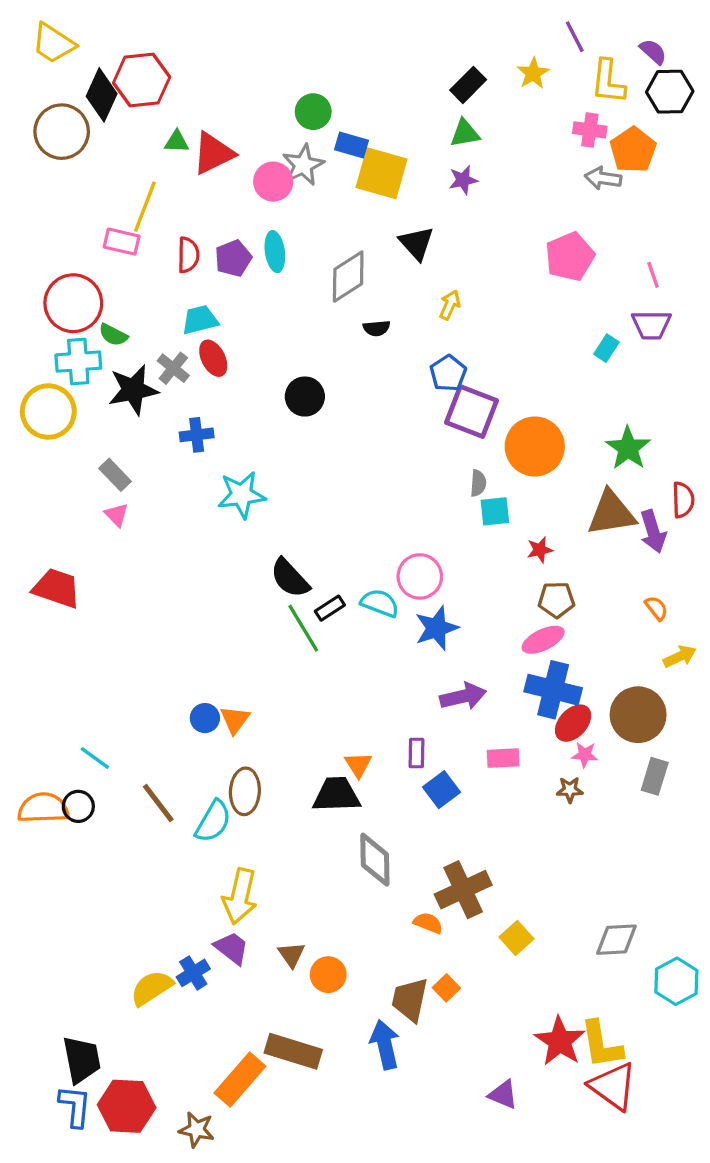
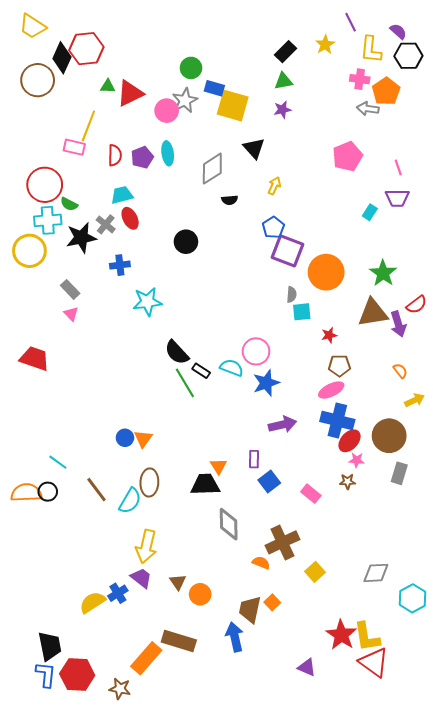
red semicircle: (683, 500) -> (417, 305), turned 55
black rectangle: (330, 608) -> (201, 371), turned 66
pink rectangle: (503, 758) -> (311, 494), moved, turned 42

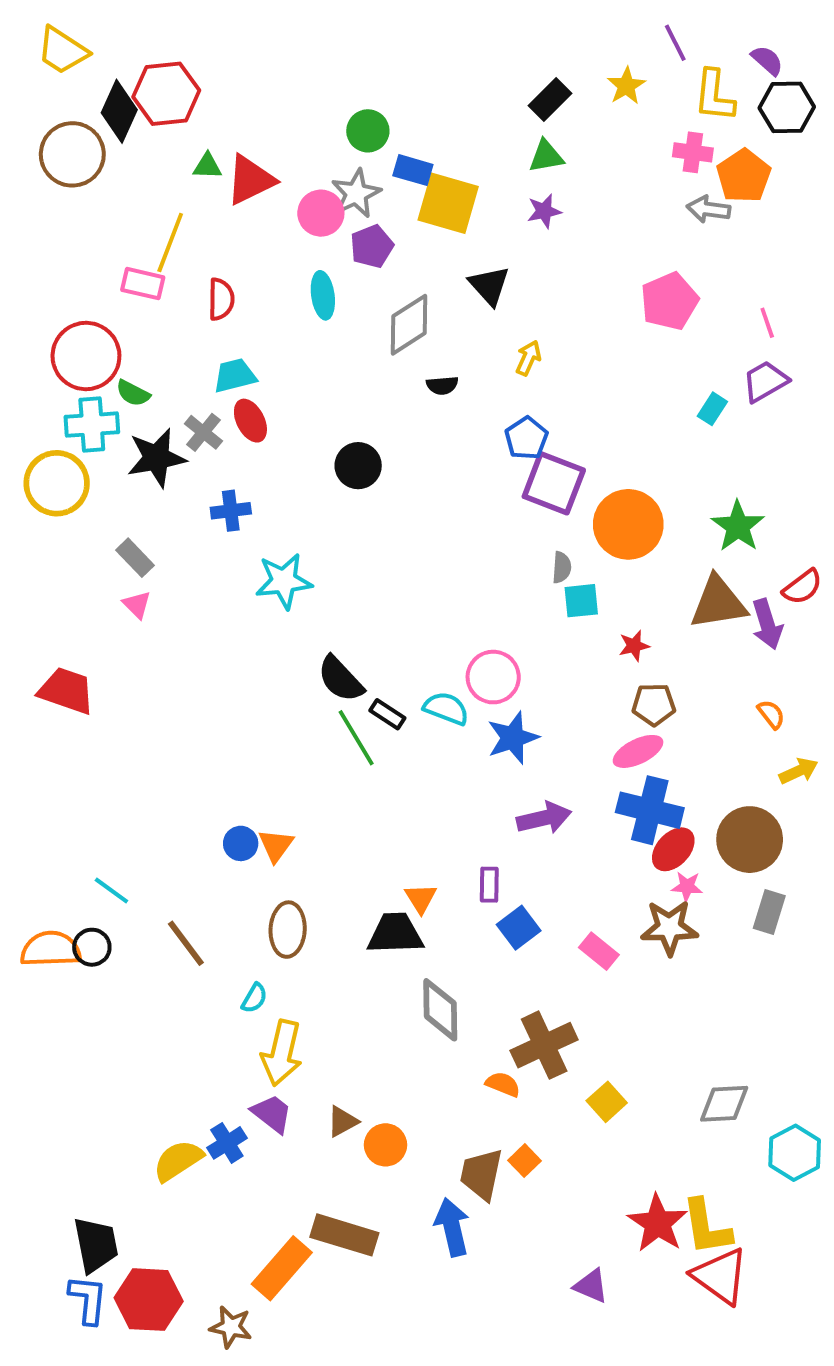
purple pentagon: (142, 157) -> (372, 246), moved
purple trapezoid: (397, 198) -> (765, 381), turned 150
brown star: (347, 481) -> (669, 928), size x1.8
cyan semicircle: (130, 501) -> (254, 998), moved, size x0.6
brown triangle: (178, 582) -> (342, 1121), turned 36

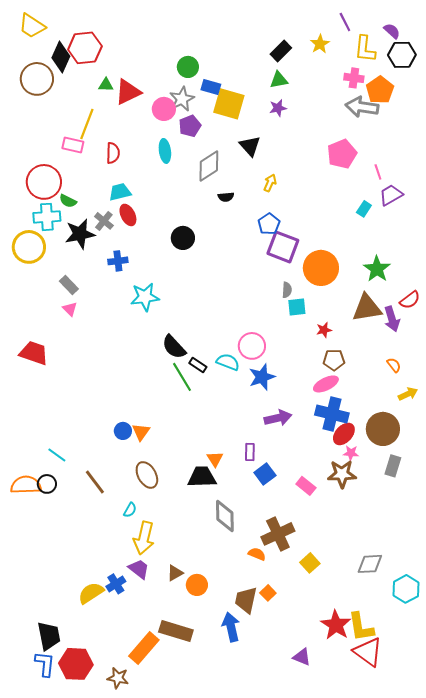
gray arrow: (709, 209) -> (362, 107), size x1.5
pink line: (767, 323) -> (378, 172), moved
brown ellipse: (288, 930) -> (147, 475), turned -32

